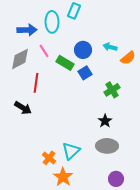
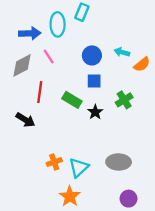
green rectangle: (65, 63) -> (72, 100), moved
blue square: (85, 73) -> (94, 81), turned 32
black star: (105, 121) -> (95, 112), moved
orange cross: (49, 158) -> (54, 162), moved, turned 32

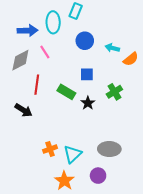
blue circle: (92, 55) -> (85, 41), moved
purple circle: (129, 199) -> (98, 176), moved

